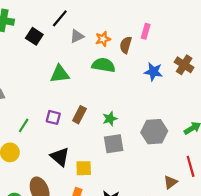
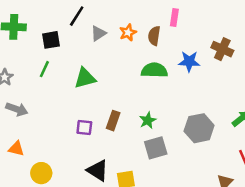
black square: (34, 36) -> (51, 40), turned -35
green semicircle: (103, 65) -> (154, 70), moved
green line: (24, 125) -> (44, 69), moved

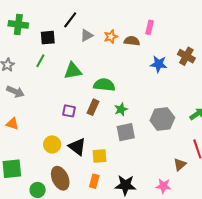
brown semicircle: (154, 36) -> (132, 41), turned 84
green semicircle: (154, 70) -> (104, 85), moved
yellow circle: (41, 173) -> (52, 144), moved

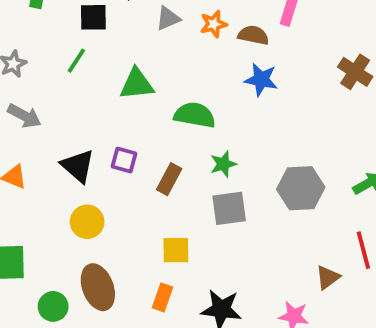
blue star: (159, 64) -> (261, 80), moved
brown rectangle: (93, 107) -> (169, 179), moved
black triangle: (77, 147) -> (78, 166), moved

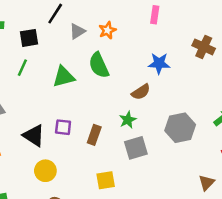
brown semicircle: (253, 35) -> (141, 92), moved, turned 144
blue star: (261, 80) -> (159, 63), moved
green semicircle: (195, 115) -> (99, 65), moved, turned -116

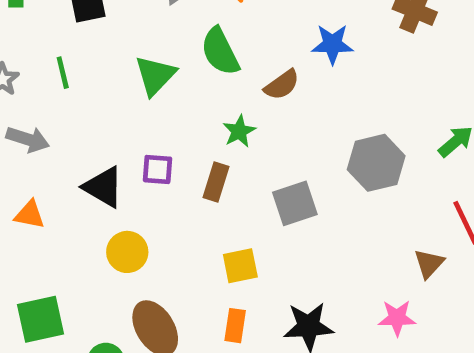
green line: (22, 68) -> (63, 73), moved, turned -36
green triangle: (64, 77) -> (155, 75), turned -30
brown semicircle: (141, 92) -> (282, 85), moved
green star: (128, 120) -> (239, 131), moved

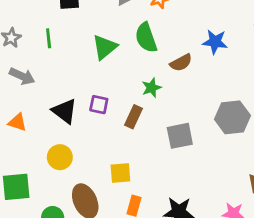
yellow circle: (127, 252) -> (60, 157), moved
yellow square: (240, 266) -> (120, 173), moved

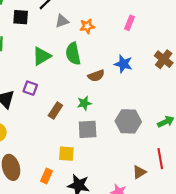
green star: (151, 88) -> (84, 103), moved
purple square: (99, 105) -> (30, 88), moved
yellow square: (120, 173) -> (66, 154), moved

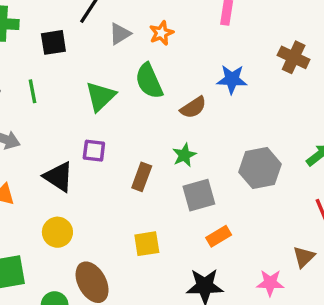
yellow square: (66, 154) -> (147, 244), moved
brown triangle: (139, 172) -> (304, 257), moved
orange rectangle: (46, 176) -> (219, 236), moved, turned 48

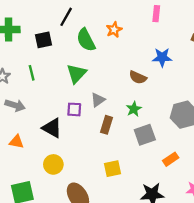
gray triangle: (120, 34) -> (98, 100), moved
green semicircle: (149, 81) -> (86, 40), moved
brown semicircle: (193, 107) -> (138, 77), turned 60
orange rectangle: (219, 236) -> (171, 159), moved

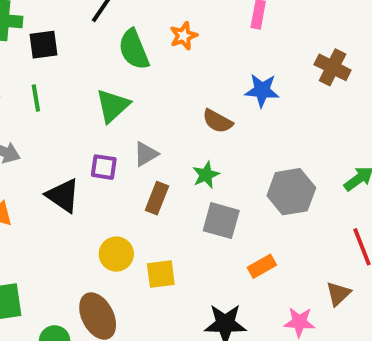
black square: (44, 40) -> (44, 45), moved
gray square: (145, 135) -> (221, 221), turned 30
yellow circle: (53, 164) -> (116, 254), moved

